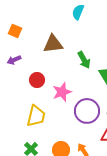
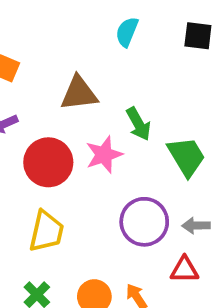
red circle: (37, 80) -> (48, 162), size x1.6
pink star: (62, 92) -> (104, 155), moved

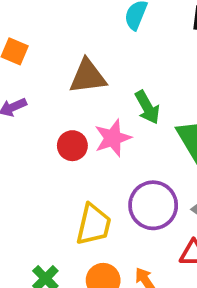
red circle: (48, 162) -> (72, 146), moved, size x0.6
yellow trapezoid: (46, 231) -> (94, 225), moved

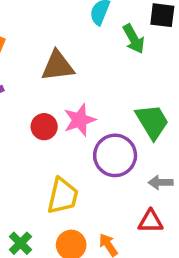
green arrow: (147, 107) -> (134, 39), moved
purple circle: (153, 205) -> (115, 155), moved

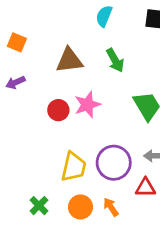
green arrow: (134, 39) -> (115, 60), moved
purple circle: (115, 155) -> (114, 163), moved

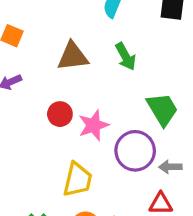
pink star: (87, 105) -> (94, 125), moved
purple circle: (114, 163) -> (135, 151), moved

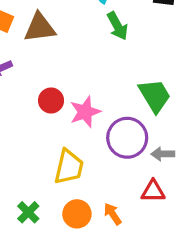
brown triangle: (73, 56) -> (40, 28), moved
green arrow: (126, 56) -> (117, 26), moved

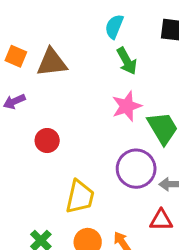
red circle: (51, 101) -> (47, 141), moved
pink star: (85, 112) -> (127, 106), moved

